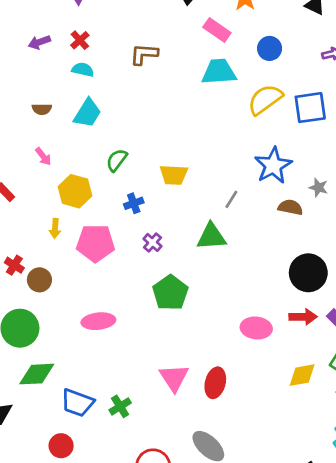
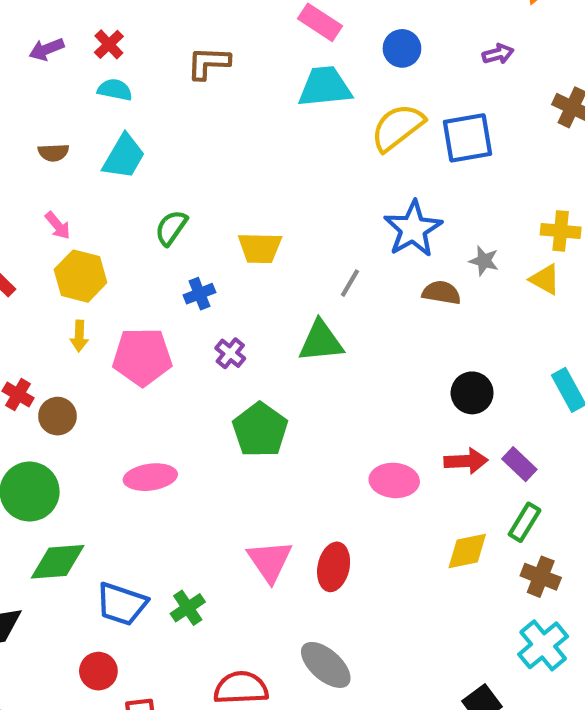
yellow hexagon: (75, 191) -> (81, 276), moved
black circle: (308, 273) -> (472, 393), size x0.7

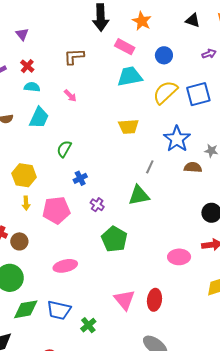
brown L-shape: (208, 63) -> (74, 56), moved
pink arrow: (58, 226) -> (70, 96), moved
yellow trapezoid: (260, 248) -> (128, 127), moved
blue trapezoid: (122, 604) -> (59, 310), moved

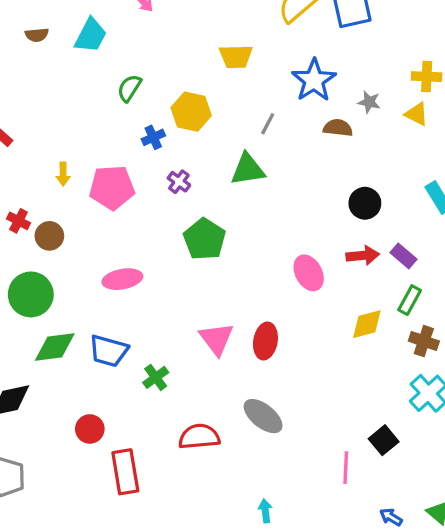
yellow hexagon: (24, 175) -> (191, 112), moved
pink ellipse: (179, 257) -> (309, 273), turned 60

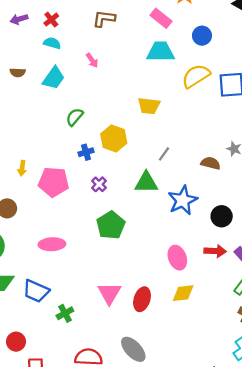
blue star: (314, 80) -> (183, 200), moved
yellow diamond: (367, 324) -> (183, 293), moved

